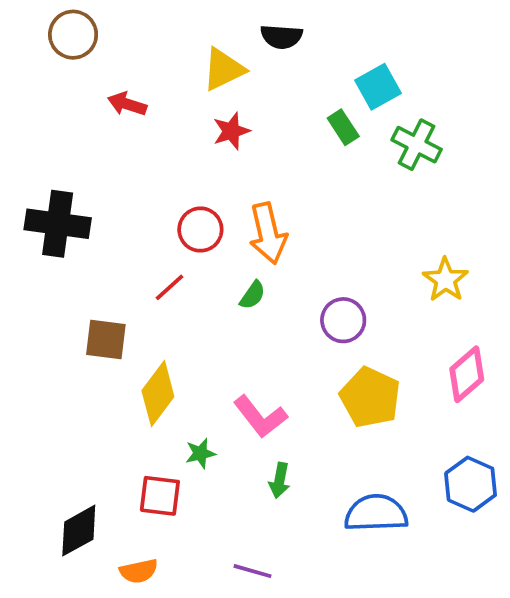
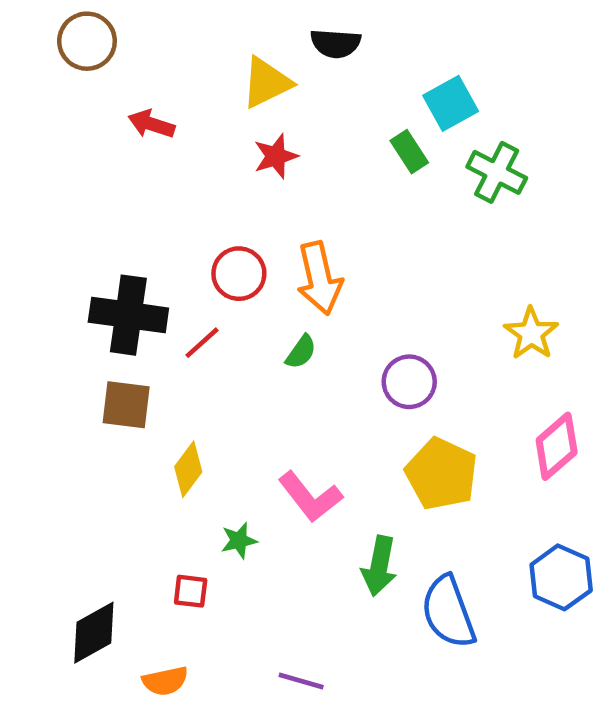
black cross: (58, 224) -> (128, 315), moved
yellow diamond: (158, 394) -> (188, 469), size x0.7
green arrow: (280, 480) -> (379, 566), moved, size x1.4
red square: (160, 496) -> (191, 591), size x0.7
blue semicircle: (376, 513) -> (448, 612), turned -108

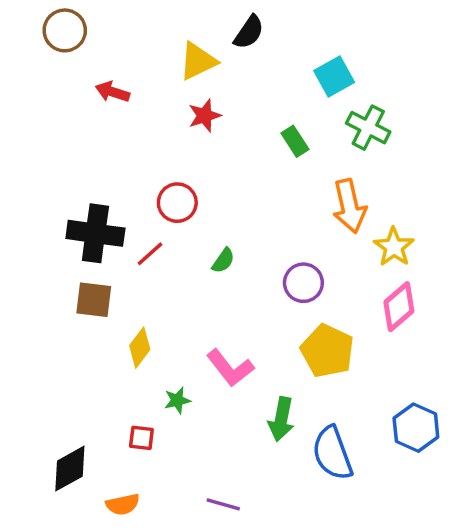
black semicircle: (336, 43) -> (249, 32), turned -60
green rectangle: (409, 152) -> (295, 141), moved
orange arrow: (319, 278) -> (349, 206), moved
pink diamond: (557, 446) -> (399, 307), moved

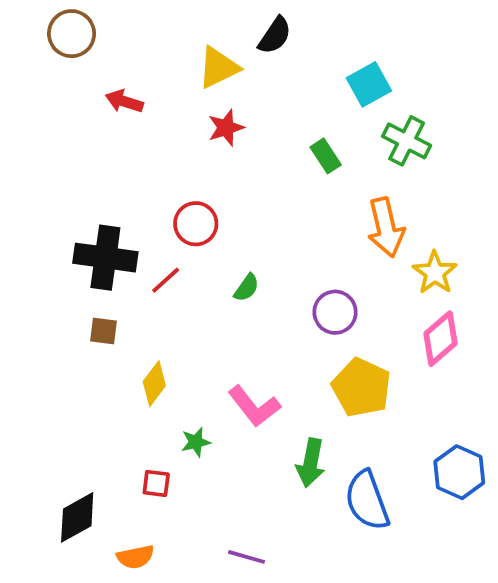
brown square: (94, 300) -> (104, 331), size x0.7

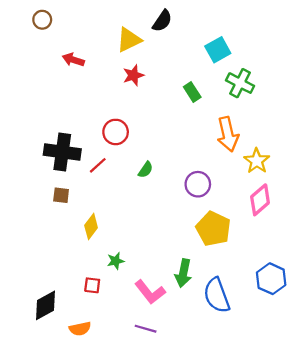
brown circle: (72, 34) -> (42, 20), size x0.7
pink L-shape: (254, 406) -> (150, 292), moved

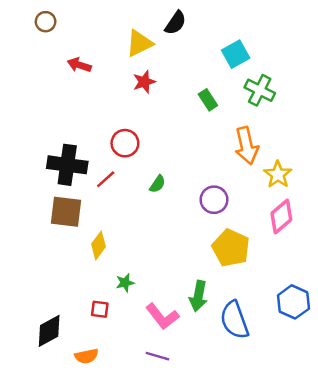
brown square: (61, 195) -> (66, 212), size x1.8

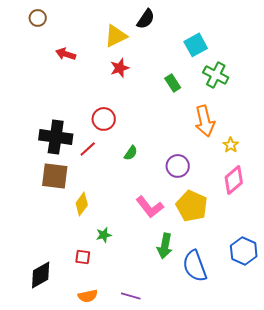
yellow star: (278, 174) -> (231, 145), size x0.7
pink L-shape: (162, 316) -> (150, 207), moved
orange semicircle: (86, 356) -> (88, 296), moved

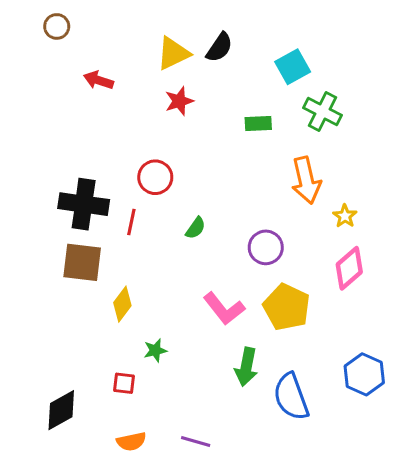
black semicircle: (146, 19) -> (219, 47), moved
green rectangle: (173, 83) -> (258, 123), turned -60
red line: (88, 149) -> (131, 222), turned -36

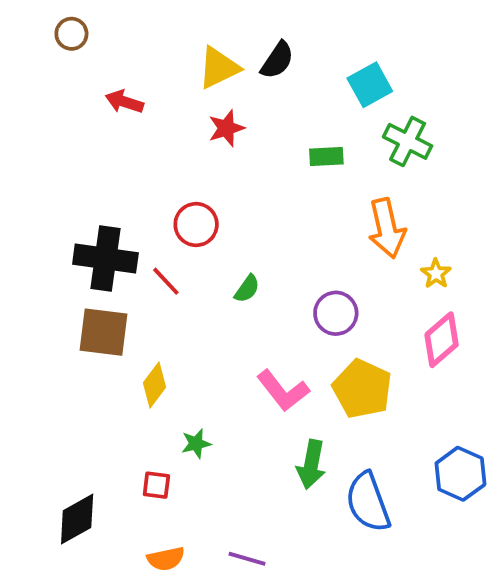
red line: (131, 222) -> (166, 281), turned -55

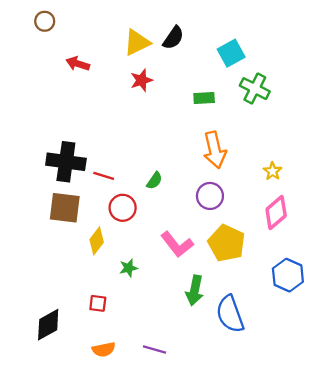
red circle: (196, 224) -> (123, 208), moved
orange arrow: (387, 228) -> (215, 150), moved
red line: (166, 281) -> (104, 176), turned -30
green star: (196, 444) -> (129, 268), moved
blue hexagon: (460, 474) -> (288, 275), moved

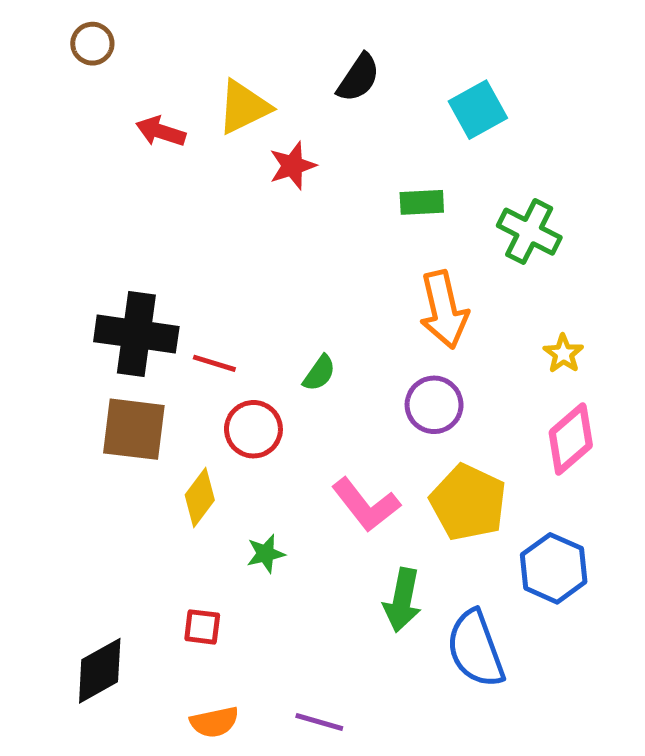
yellow triangle: (137, 42) -> (244, 107), moved
green cross: (255, 89) -> (529, 232), moved
blue hexagon: (288, 275) -> (554, 568), moved

